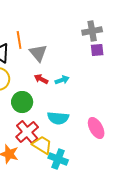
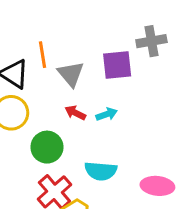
purple square: (97, 50) -> (117, 65), moved, size x1.5
pink ellipse: (96, 128) -> (157, 186), turned -55

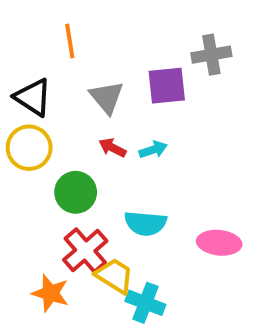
orange line: (42, 55) -> (70, 41), moved

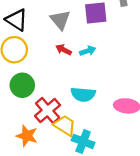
green circle: (76, 192) -> (22, 85), moved

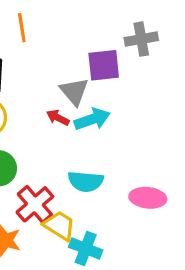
gray triangle: (60, 20) -> (74, 91), moved
cyan arrow: (88, 51) -> (92, 119), size x1.5

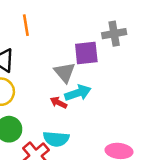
red arrow: (58, 118) -> (59, 103), moved
cyan semicircle: (86, 181) -> (56, 139), moved

